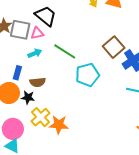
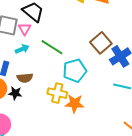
pink triangle: (37, 33) -> (25, 29), turned -48
yellow cross: (41, 117) -> (57, 93), moved, turned -36
orange star: (59, 125) -> (75, 104), moved

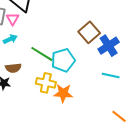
green line: (52, 47) -> (42, 54), moved

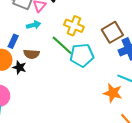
yellow cross: (46, 83) -> (74, 26), moved
orange star: (63, 93) -> (113, 93), moved

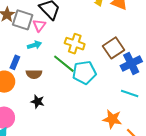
black star: (19, 67) -> (38, 102), moved
orange star: (113, 93) -> (112, 119), moved

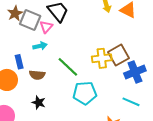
yellow cross: (75, 44) -> (102, 58), moved, turned -30
blue rectangle: (15, 62) -> (19, 62), turned -40
cyan pentagon: (84, 72) -> (85, 93), moved

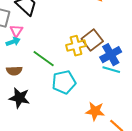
pink triangle: (46, 27) -> (16, 31), moved
cyan line: (131, 102) -> (111, 70), moved
black star: (39, 103) -> (19, 98), size x1.5

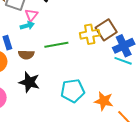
green line: (44, 59) -> (56, 45), turned -50
cyan pentagon: (64, 82) -> (73, 91), moved

